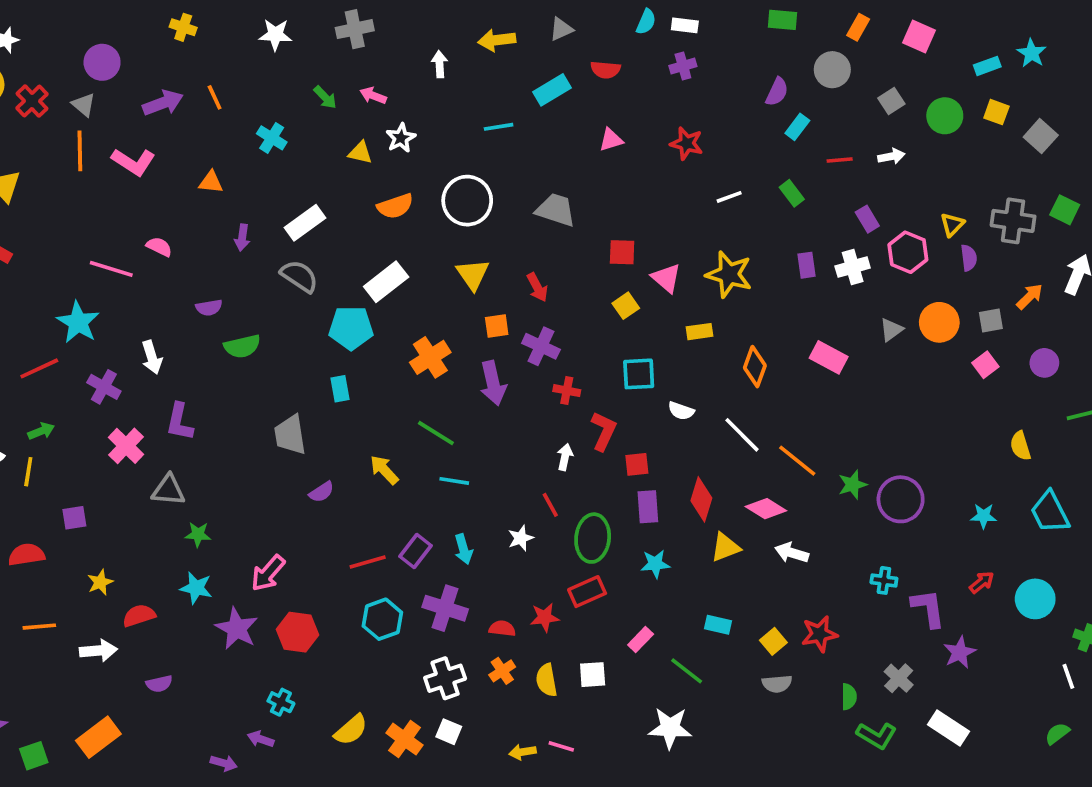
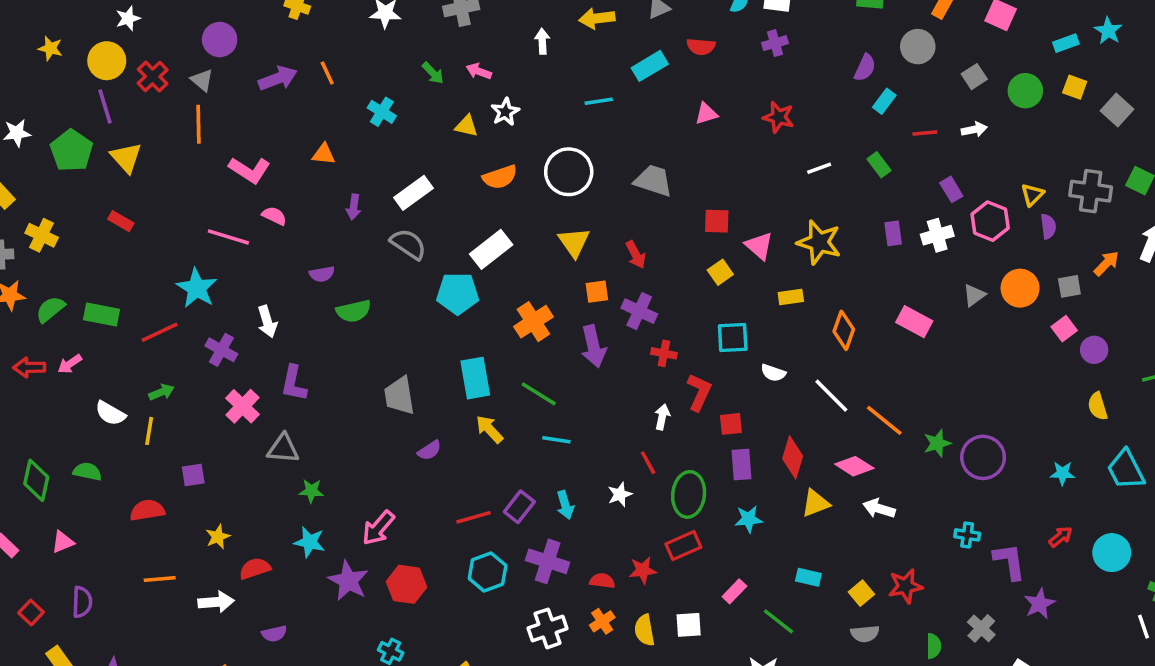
pink L-shape: (133, 162) -> (250, 170), moved
purple circle: (1044, 363) -> (1094, 350), moved
cyan rectangle: (340, 389) -> (475, 378), moved, size x1.6

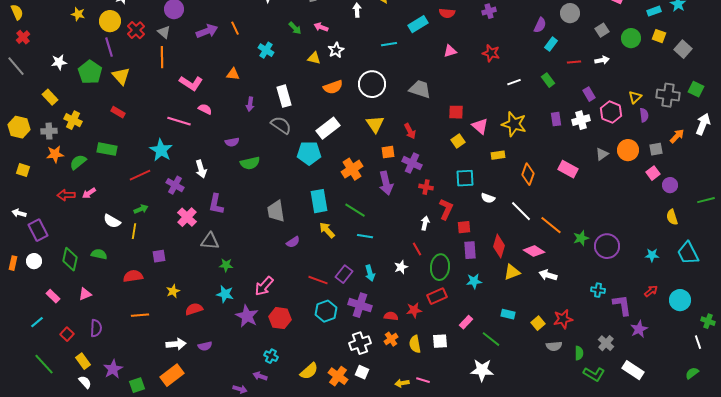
white rectangle: (414, 193) -> (284, 96), turned -70
green rectangle: (101, 315) -> (107, 149), moved
red line: (473, 517) -> (318, 280), turned 36
white arrow: (216, 602) -> (176, 344), moved
gray semicircle: (865, 634) -> (554, 346), moved

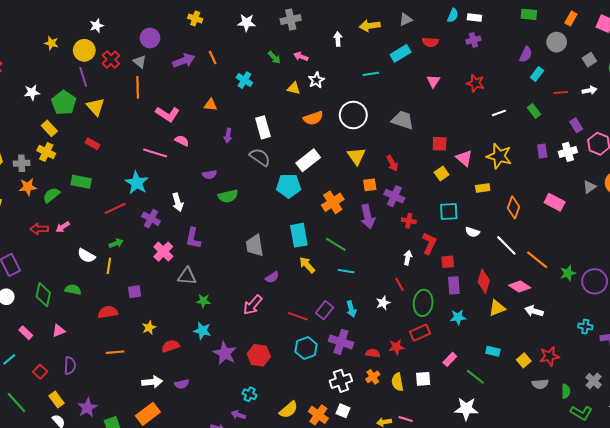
pink triangle: (450, 51) -> (433, 81), turned -40
yellow rectangle: (50, 97) -> (49, 128), moved
pink arrow: (264, 286) -> (253, 305), moved

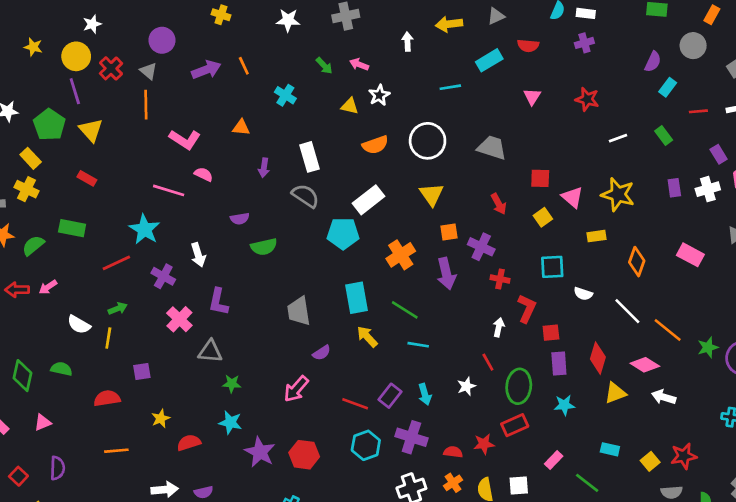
red arrow: (392, 163) -> (499, 204), moved

